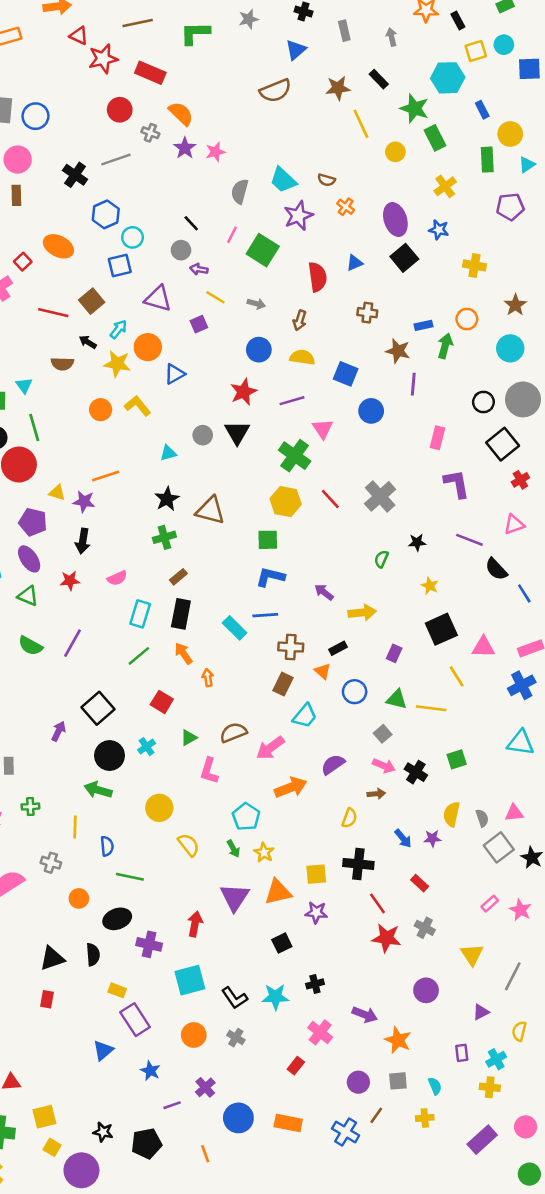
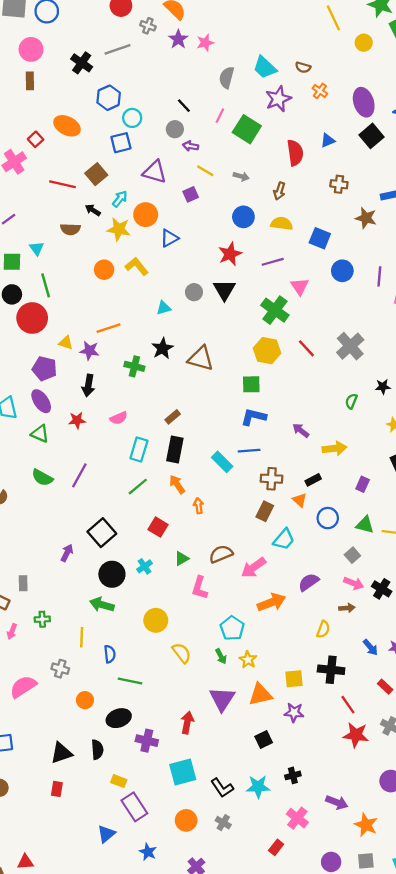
purple line: (413, 384) -> (379, 276), moved
green cross: (164, 537) -> (134, 366), moved, turned 30

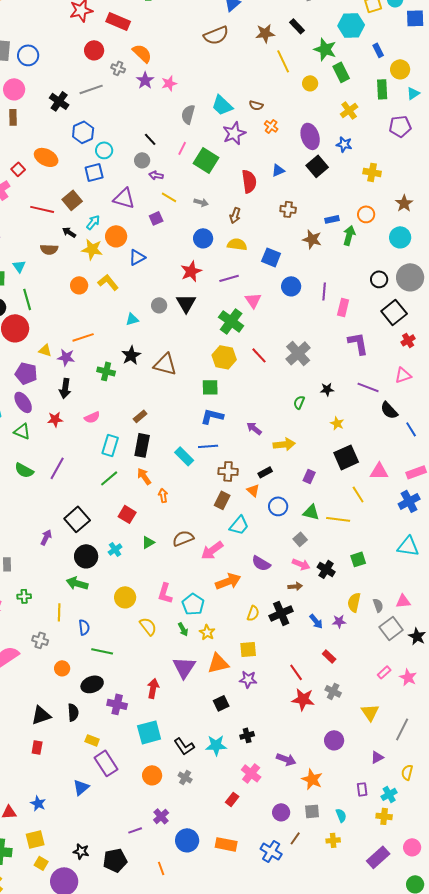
purple semicircle: (309, 582) -> (261, 563), turned -114
pink L-shape: (200, 588) -> (165, 593), moved
yellow semicircle: (323, 629) -> (253, 613), moved
black cross: (331, 670) -> (281, 613), moved, turned -30
blue star: (148, 852) -> (38, 803), moved

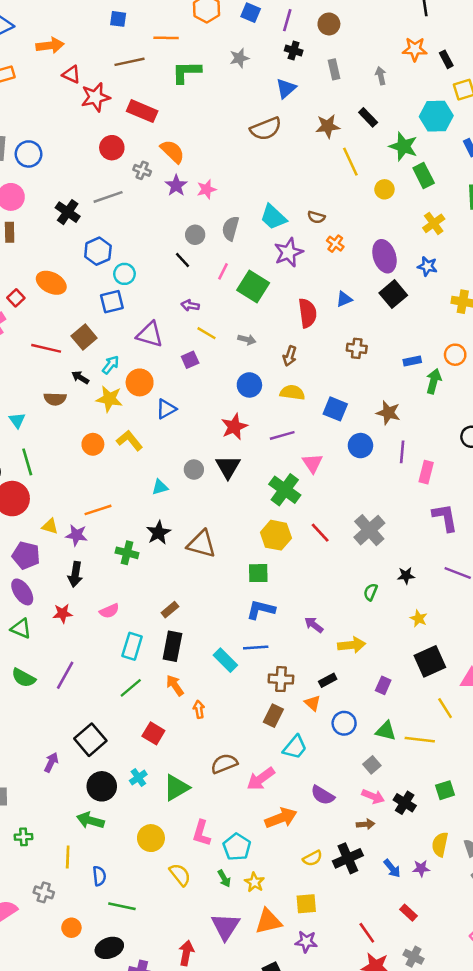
gray circle: (142, 160) -> (195, 235), moved
brown star: (312, 239) -> (388, 413), moved
green triangle: (148, 542) -> (176, 788), moved, size x1.6
yellow semicircle: (253, 613) -> (313, 858), turned 42

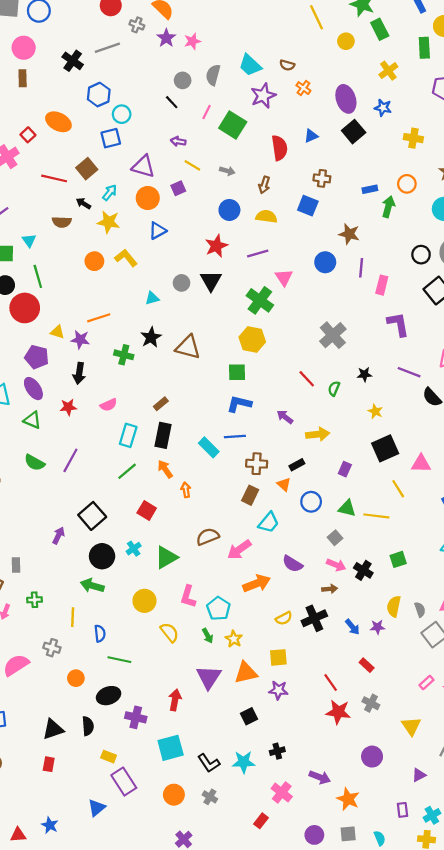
orange circle: (140, 382) -> (148, 198), moved
blue square: (335, 409) -> (308, 206), moved
red line: (320, 533) -> (307, 379), moved

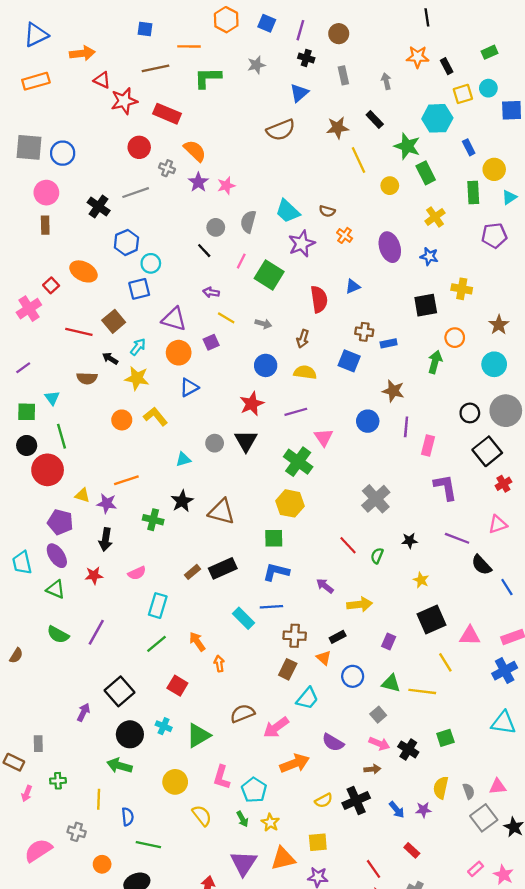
black square: (354, 132) -> (426, 305), moved, turned 30
blue rectangle: (370, 189) -> (389, 343), moved
black rectangle: (163, 435) -> (223, 568), moved, turned 55
cyan cross: (134, 549) -> (164, 726), turned -32

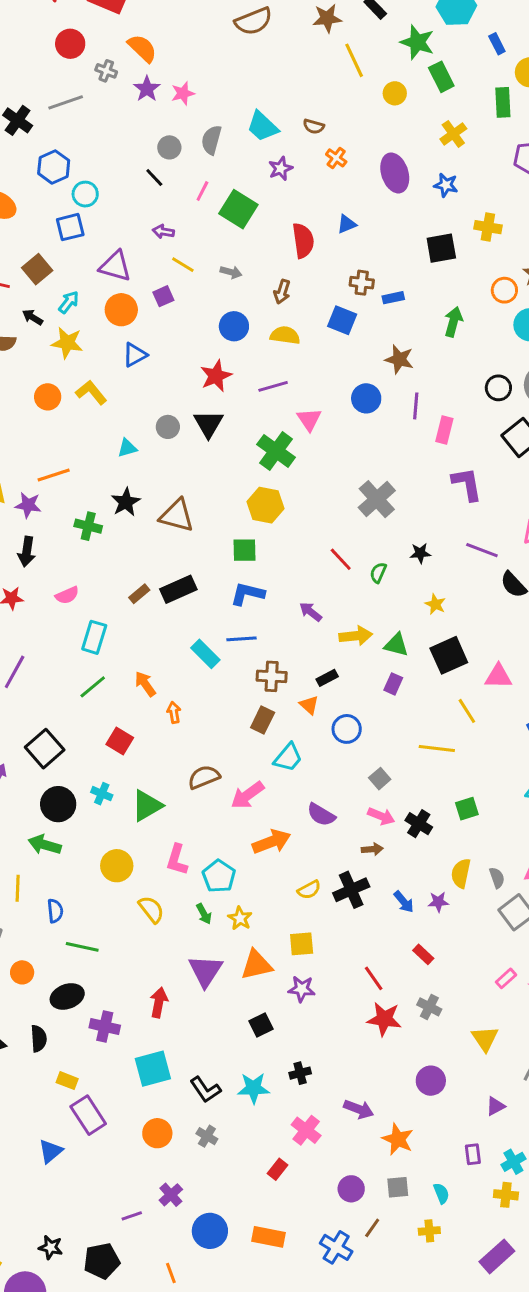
purple star: (302, 244) -> (281, 168), size x0.7
orange circle: (455, 338) -> (504, 290), moved
green triangle: (391, 683) -> (396, 645), moved

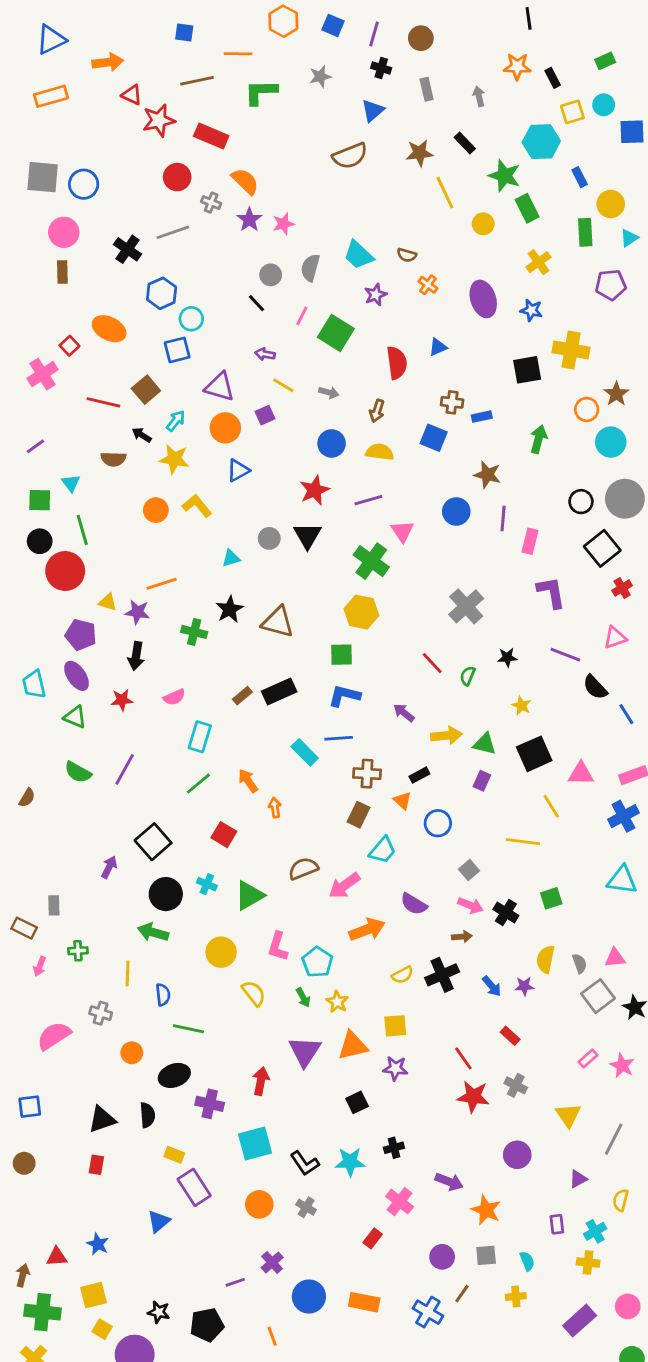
yellow cross: (488, 227) -> (571, 350), size x1.4

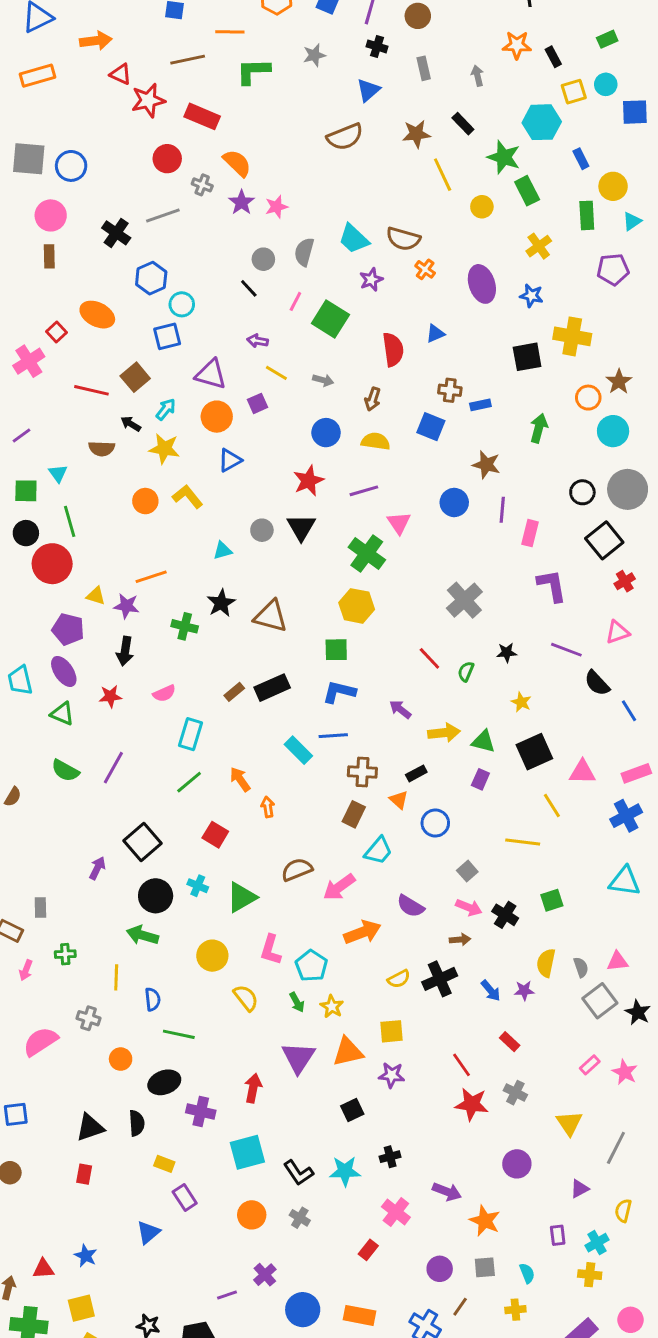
brown semicircle: (407, 255) -> (403, 239), size x1.6
purple rectangle: (194, 1187) -> (185, 1197), size x0.7

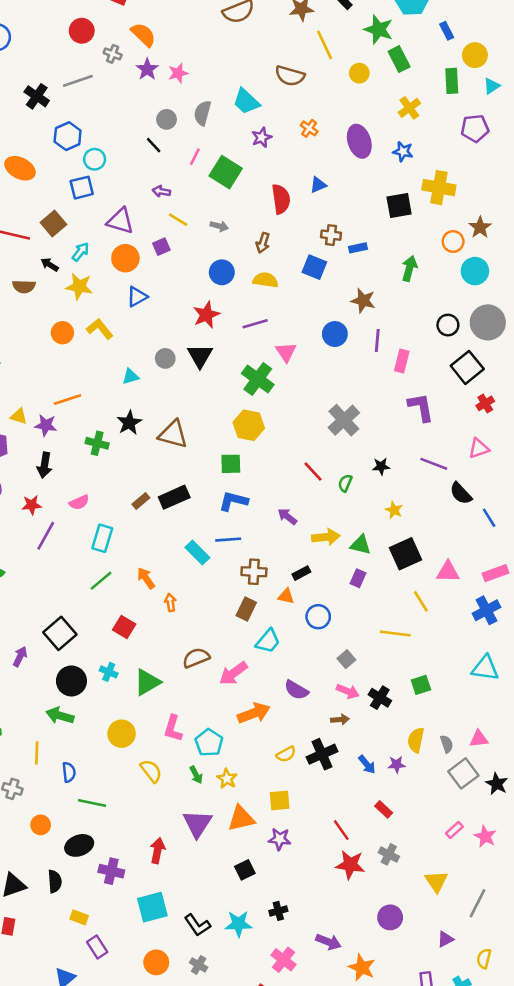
brown semicircle: (403, 239) -> (290, 76), moved
purple line: (113, 768) -> (46, 536), moved
orange triangle: (399, 800) -> (286, 596), turned -30

